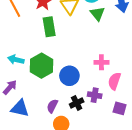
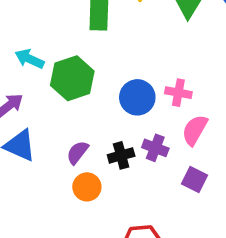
blue circle: (69, 76) -> (137, 97), moved

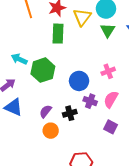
pink cross: (178, 93) -> (108, 71), moved, turned -32
purple cross: (155, 148) -> (90, 101), moved

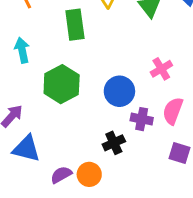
cyan arrow: (19, 59) -> (22, 50), moved, turned 63
purple semicircle: (46, 111) -> (61, 175), moved, turned 32

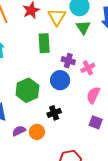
green rectangle: (75, 25) -> (44, 43), moved
green hexagon: (62, 84) -> (27, 90), moved
purple cross: (142, 119) -> (68, 61), moved

